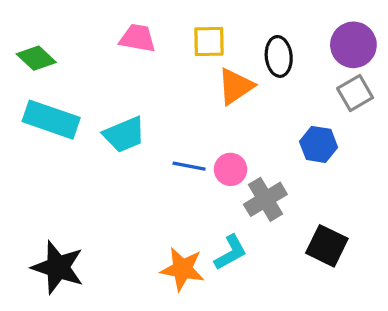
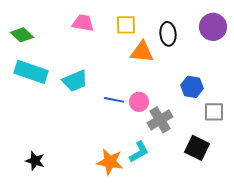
orange triangle: (236, 86) -> (142, 52), turned 40
gray square: (355, 93) -> (214, 112), moved, turned 30
black star: (58, 267) -> (35, 161), size x0.6

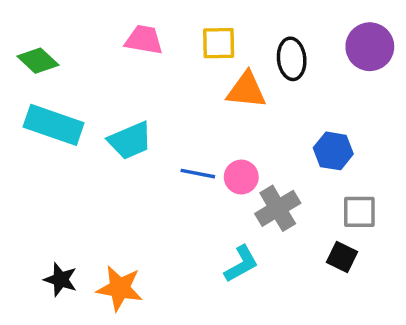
gray square: (214, 112) -> (359, 212), moved
black square: (197, 148) -> (342, 257), size x0.7
orange star: (110, 162) -> (120, 288), moved

